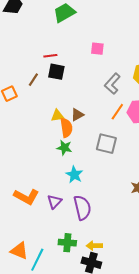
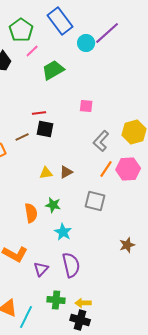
brown line: (33, 80) -> (22, 137), turned 32
orange semicircle: (66, 128) -> (31, 213), moved
purple triangle: (54, 202) -> (41, 269), moved

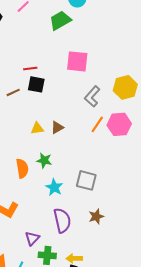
green trapezoid: (53, 70) -> (60, 20), moved
pink square: (86, 106) -> (77, 61), size x1.6
gray square: (95, 201) -> (86, 180), moved
brown star: (127, 245) -> (96, 216), moved
purple triangle: (41, 269) -> (32, 238), moved

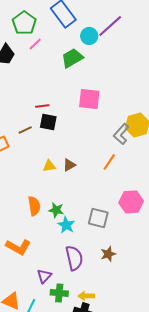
gray L-shape: (92, 96) -> (121, 134), moved
pink hexagon: (119, 124) -> (131, 202), moved
green star: (44, 160) -> (56, 210), moved

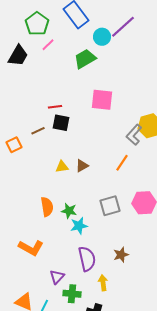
gray square: (98, 218) -> (110, 206), moved, turned -30
cyan star: (66, 225) -> (79, 226), turned 30
yellow arrow: (86, 296) -> (103, 283), moved, turned 84

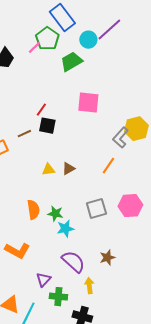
green pentagon: (37, 24) -> (47, 39), moved
red line: (55, 107) -> (41, 110), turned -48
purple semicircle: (87, 259) -> (73, 262), turned -35

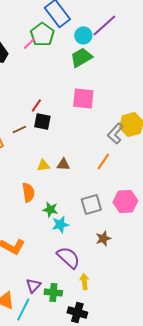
green trapezoid: (71, 62) -> (81, 57), moved
brown triangle: (68, 169) -> (63, 164), turned 32
orange semicircle: (33, 210) -> (28, 192), moved
brown star: (107, 258) -> (103, 238), moved
purple triangle: (43, 280) -> (33, 285), moved

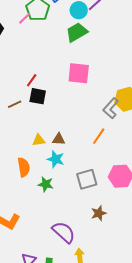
cyan star: (60, 224) -> (56, 159), moved, turned 30

